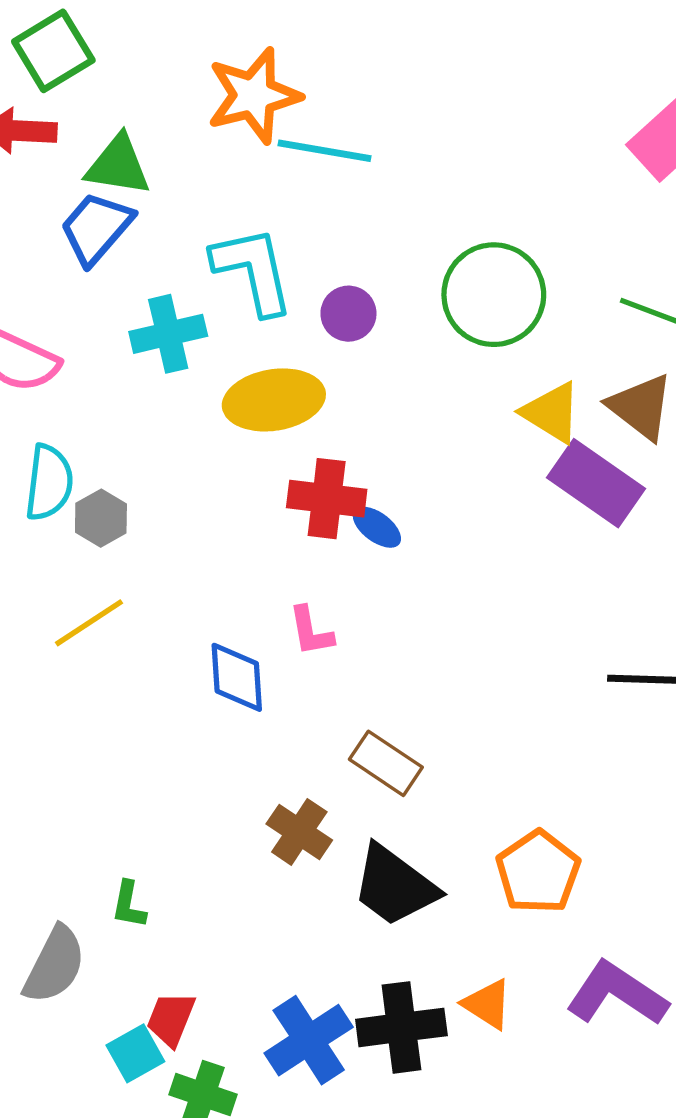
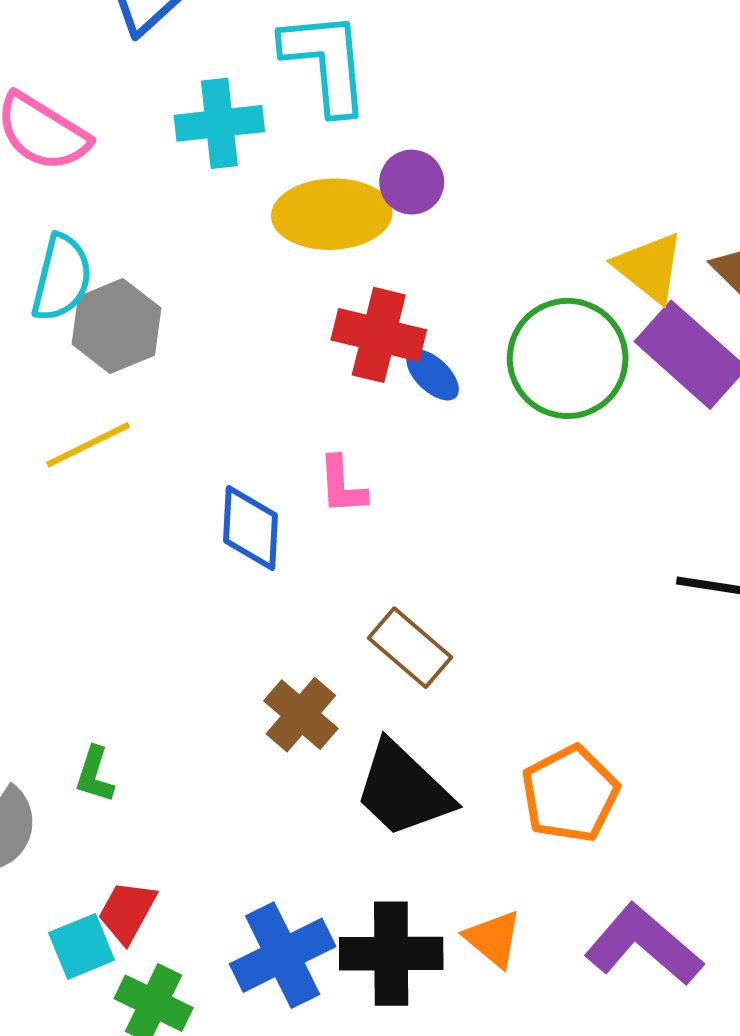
green circle: (494, 295) -> (568, 358), moved
purple circle: (348, 314) -> (412, 182), moved
gray hexagon: (101, 518) -> (116, 326), size x1.4

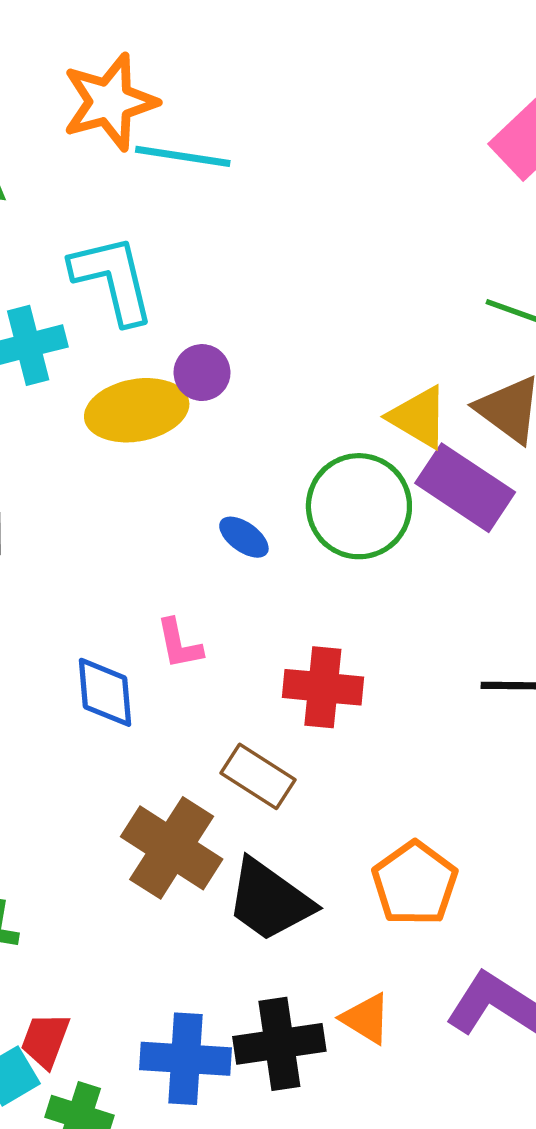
red cross: (379, 335) -> (323, 687), moved
brown cross: (301, 715) -> (172, 848), size x1.5
blue cross: (283, 955) -> (186, 1059), turned 38

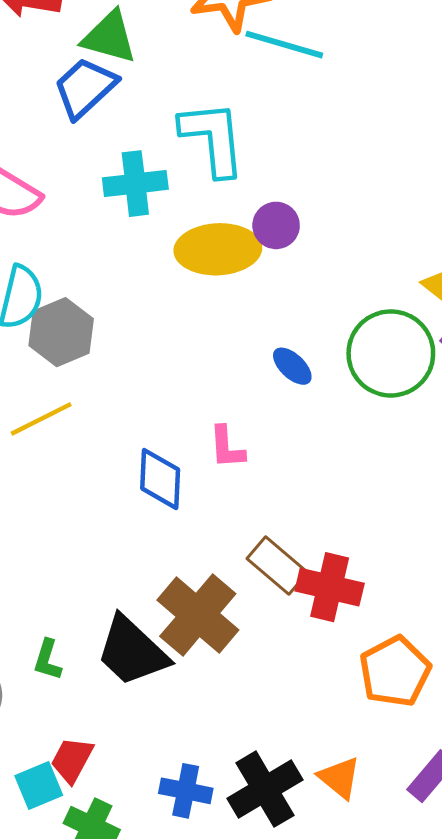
red cross: (323, 687) -> (330, 587), moved
black trapezoid: (270, 900) -> (132, 651), moved
black cross: (279, 1044) -> (265, 789), turned -30
blue cross: (186, 1059) -> (186, 791), size x0.7

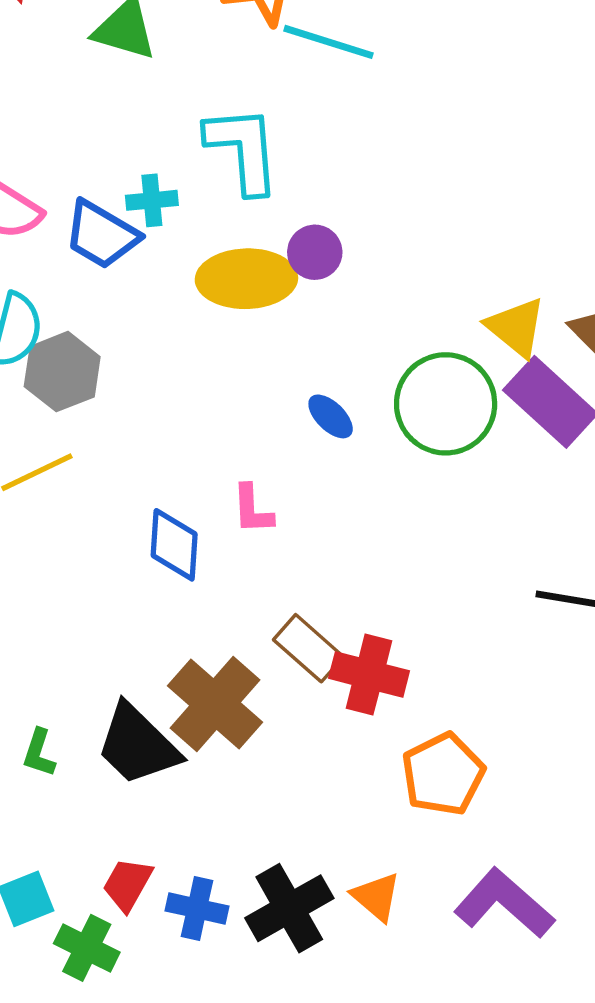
blue trapezoid: (85, 88) -> (102, 235), moved, turned -108
cyan cross: (135, 184) -> (152, 200), size x0.7
red trapezoid: (72, 760) -> (127, 884), moved

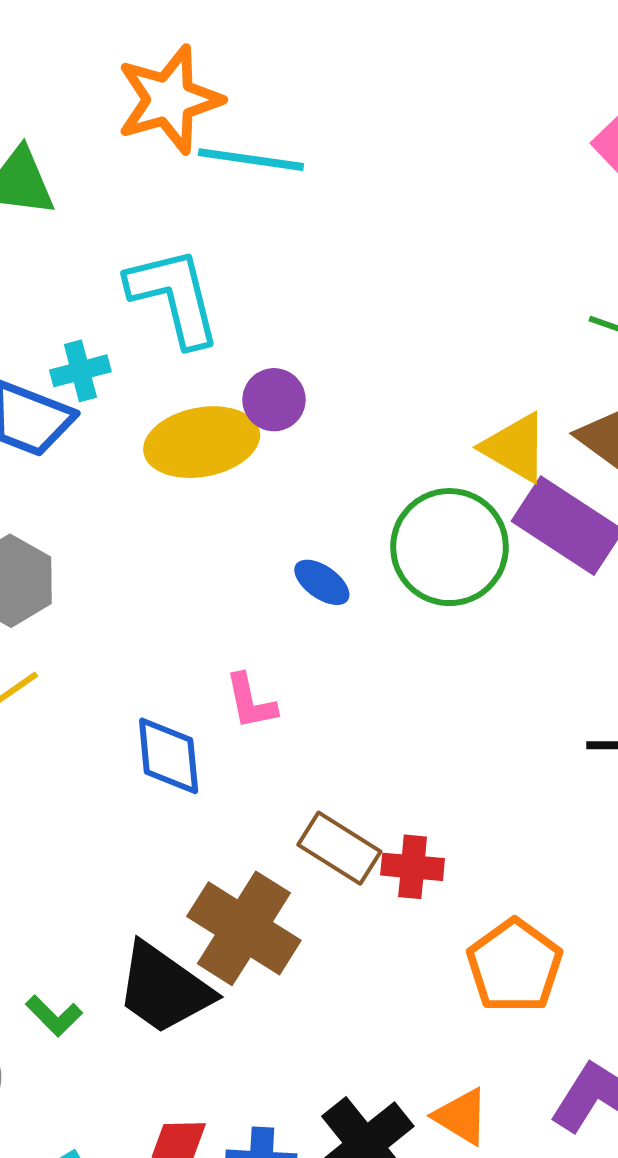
red cross: (369, 675) -> (413, 867), size x0.7
green L-shape: (39, 753) -> (54, 1016), turned -54

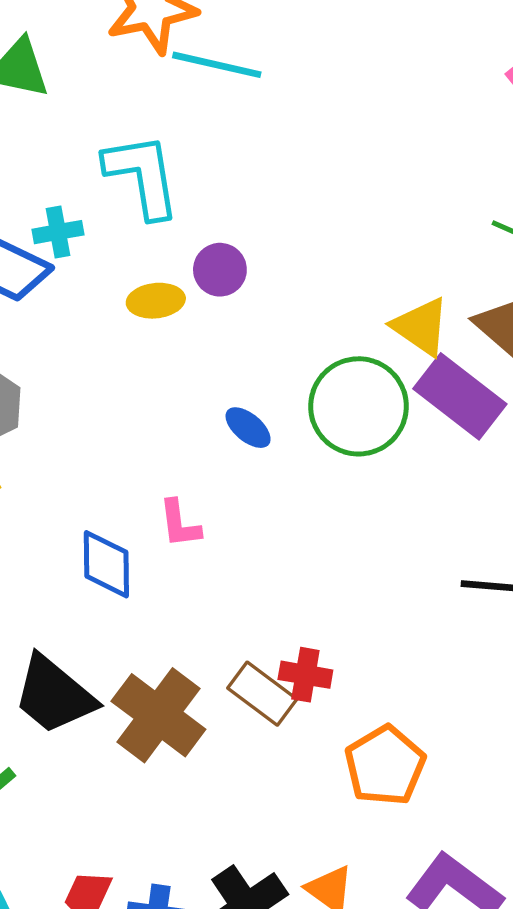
yellow ellipse: (202, 442) -> (156, 301), size x0.6
brown rectangle: (339, 848) -> (262, 694), moved
black trapezoid: (164, 989) -> (54, 695), moved

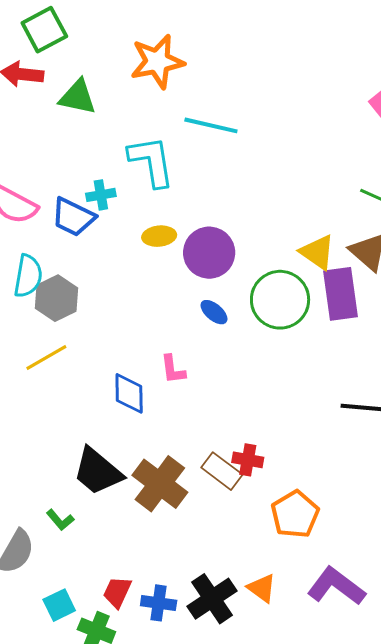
cyan line: (217, 65) -> (211, 125), moved
purple circle: (220, 270) -> (209, 253), moved, size x1.6
purple rectangle: (460, 396) -> (341, 294), turned 44

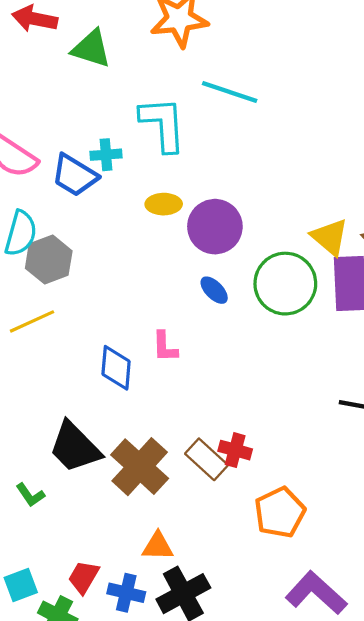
orange triangle: (262, 588) -> (158, 546), moved, turned -40

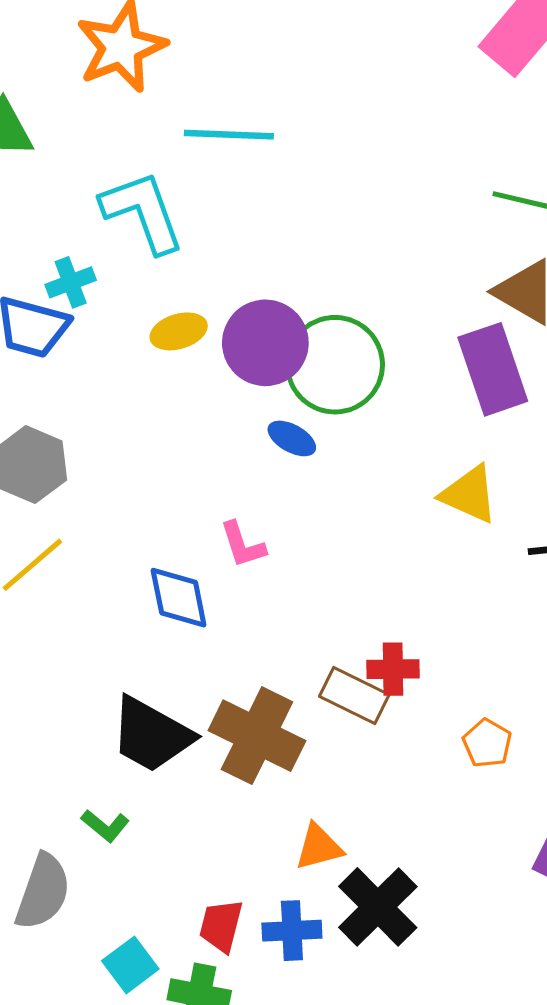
yellow triangle: (330, 237) -> (469, 494), moved
green circle: (285, 284) -> (335, 365), moved
orange pentagon: (280, 512) -> (487, 743), size x0.6

